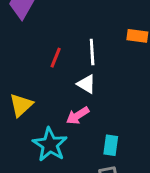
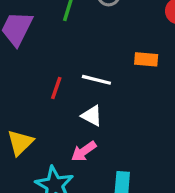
white line: (92, 52) -> (96, 80), turned -70

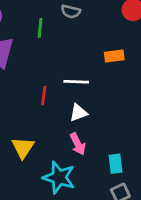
white triangle: (92, 116) -> (78, 113), turned -36
pink arrow: (84, 151) -> (78, 144), turned -70

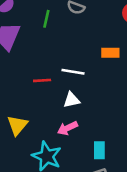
red line: (44, 96) -> (42, 80), turned 72
pink arrow: (78, 144) -> (67, 128), turned 84

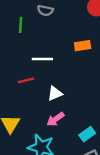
white line: (73, 72) -> (42, 59), moved
cyan rectangle: (99, 150) -> (87, 134), turned 63

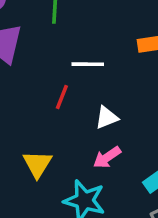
red line: (26, 80) -> (62, 97), turned -56

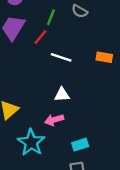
red line: (62, 97) -> (40, 37), moved

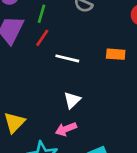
green line: (51, 17) -> (41, 14), moved
white triangle: (62, 95) -> (72, 100), turned -35

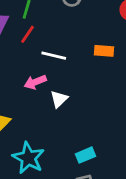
pink arrow: (66, 129) -> (35, 82), moved

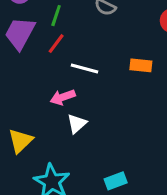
white triangle: (59, 99) -> (77, 124), moved

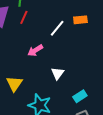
white line: (84, 68) -> (57, 28), moved, turned -54
white triangle: (77, 124) -> (58, 73), moved

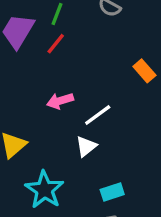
orange rectangle: (80, 20) -> (144, 71), turned 40
white line: (57, 28) -> (98, 115), moved

